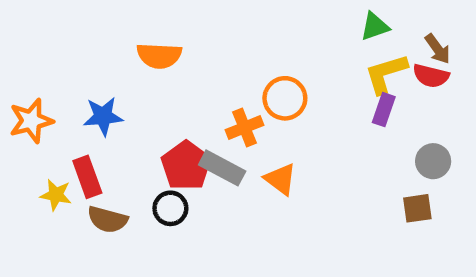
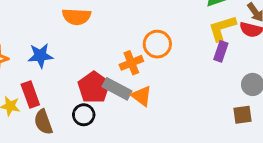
orange triangle: (280, 179) -> (141, 96), moved
brown semicircle: (108, 220) -> (43, 122), turned 55

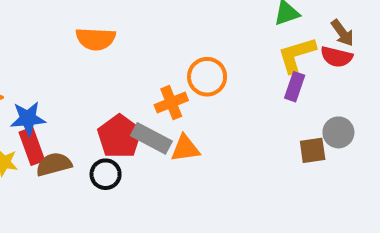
blue star: (40, 56) -> (28, 118), moved
orange triangle: (141, 96) -> (185, 148), turned -45
brown square: (242, 115) -> (313, 150), moved
brown semicircle: (43, 122) -> (54, 164), moved, turned 95

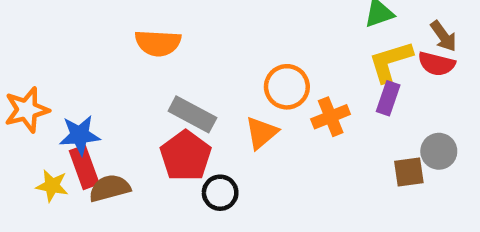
orange cross: (171, 103) -> (331, 117), moved
gray rectangle: (151, 138) -> (192, 114), moved
orange triangle: (185, 148) -> (262, 133), moved, turned -32
black circle: (106, 174) -> (220, 193), moved

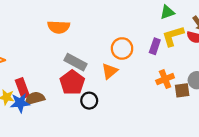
purple rectangle: (388, 98) -> (155, 46), moved
orange cross: (331, 117) -> (165, 79), moved
blue star: (80, 135) -> (20, 103), moved

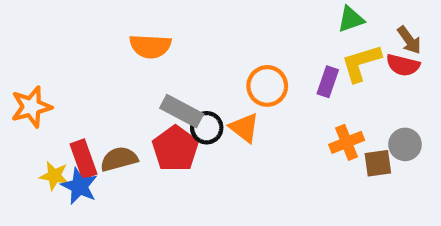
orange triangle: (110, 71) -> (244, 128), turned -42
brown semicircle: (35, 98) -> (119, 159), moved
black circle: (89, 101) -> (207, 128), moved
blue star: (20, 103) -> (79, 186), turned 30

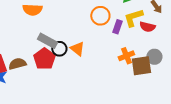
red semicircle: (403, 65) -> (147, 27), moved
orange circle: (267, 86) -> (100, 16), moved
brown square: (378, 163) -> (141, 66), size x1.5

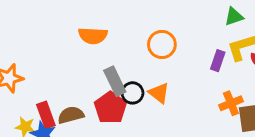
orange circle: (100, 16) -> (162, 44), moved
gray rectangle: (47, 41) -> (115, 81), turned 36

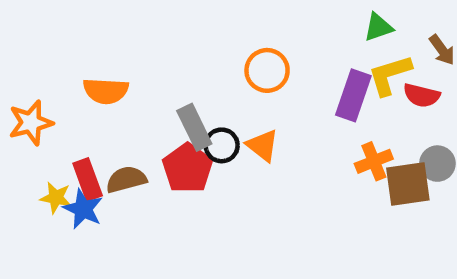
orange semicircle: (93, 36) -> (106, 91), moved
purple rectangle: (218, 61) -> (353, 95), size x1.5

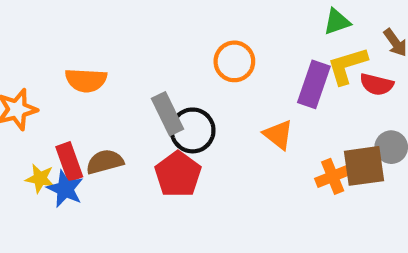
black circle: (222, 145) -> (193, 130), size x1.4
orange triangle: (263, 145) -> (278, 135), moved
orange cross: (374, 161) -> (333, 176), moved
red pentagon: (188, 168) -> (178, 174), moved

